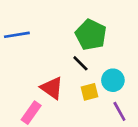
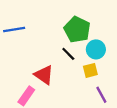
cyan circle: (113, 80) -> (96, 49), moved
yellow square: (90, 92) -> (90, 70), moved

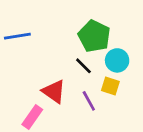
yellow square: (90, 70) -> (110, 86), turned 32
purple line: (101, 95) -> (89, 101), moved

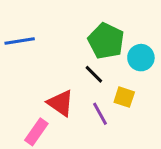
cyan circle: (117, 60) -> (141, 58), moved

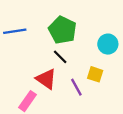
green pentagon: (106, 41) -> (62, 30), moved
black line: (94, 74) -> (60, 57), moved

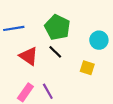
red triangle: (46, 79) -> (29, 56), moved
purple line: (76, 87) -> (48, 91), moved

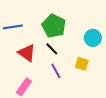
purple line: (48, 91) -> (56, 71), moved

